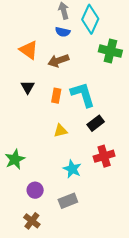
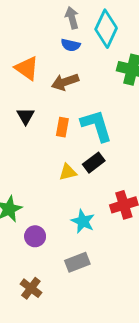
black rectangle: (96, 123) -> (94, 163), moved
purple circle: (35, 190) -> (35, 236), moved

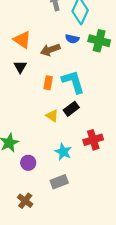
blue semicircle: (71, 45) -> (72, 39), moved
black triangle: (26, 116) -> (20, 67), moved
yellow triangle: (68, 172) -> (52, 116), turned 48

